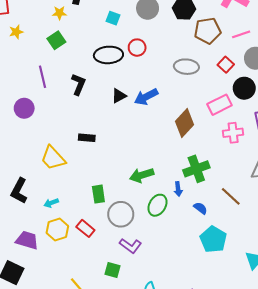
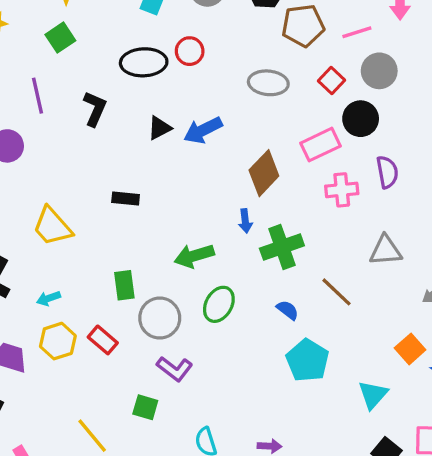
black rectangle: (87, 138) -> (126, 198), moved
blue arrow: (178, 189) -> (245, 221), moved

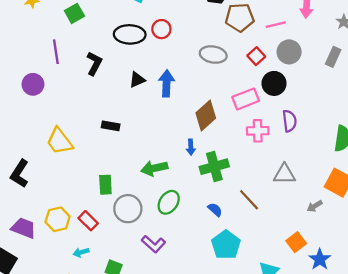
blue arrow: (203, 130) -> (167, 83), turned 115
cyan arrow: (48, 298) -> (81, 252), moved
purple L-shape: (175, 369) -> (154, 244), moved

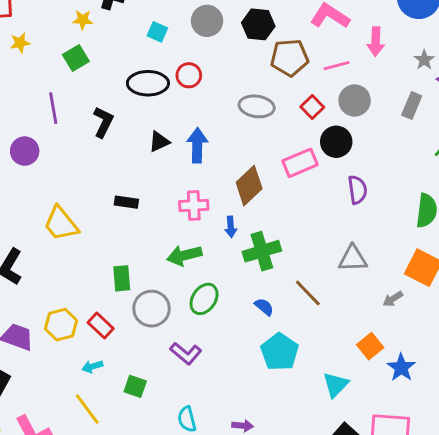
pink cross: (258, 131) -> (194, 205), moved

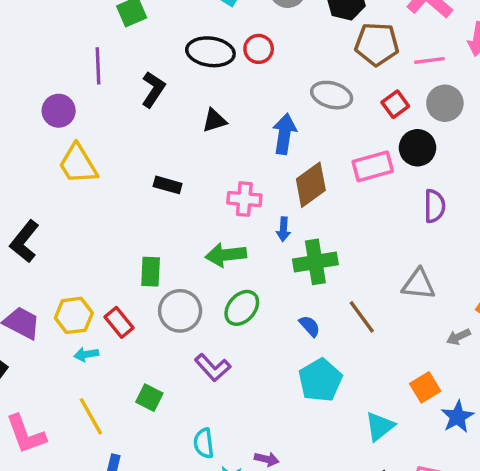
blue arrow: (197, 145) -> (284, 134), moved
yellow trapezoid: (61, 224) -> (78, 164), moved
cyan arrow: (92, 367) -> (86, 354), moved

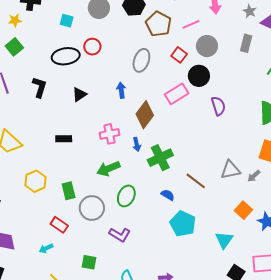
brown pentagon: (377, 44) -> (159, 24), turned -30
gray ellipse: (332, 95) -> (141, 60), turned -70
blue arrow: (284, 134) -> (121, 90), size x0.7
gray triangle: (419, 284) -> (230, 170), moved
yellow hexagon: (74, 315) -> (35, 181), moved

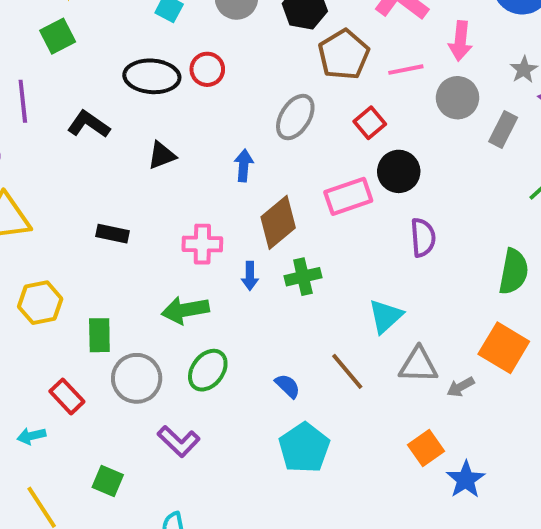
gray circle: (207, 46) -> (458, 98), moved
black L-shape: (40, 87) -> (89, 124), turned -85
green cross: (160, 158) -> (303, 277), moved, size x0.7
cyan triangle: (224, 240) -> (385, 316), moved

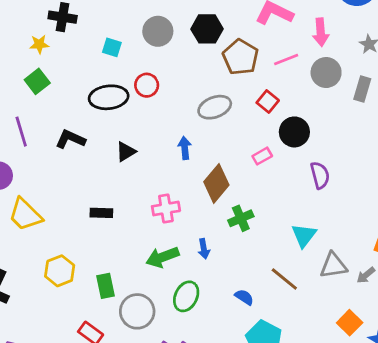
gray ellipse: (295, 117) -> (215, 107), turned 48
pink rectangle: (348, 196) -> (262, 156), size x0.6
blue arrow: (250, 276) -> (204, 249), moved

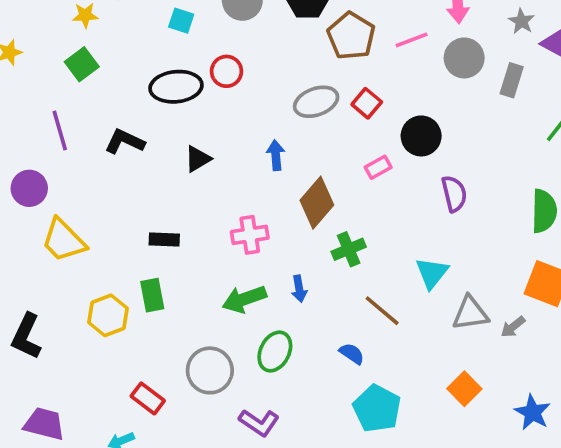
red square: (268, 102) -> (367, 103), moved
brown line: (284, 279) -> (382, 311), moved
green rectangle: (105, 286) -> (152, 295), moved
orange square: (350, 323) -> (464, 389), moved

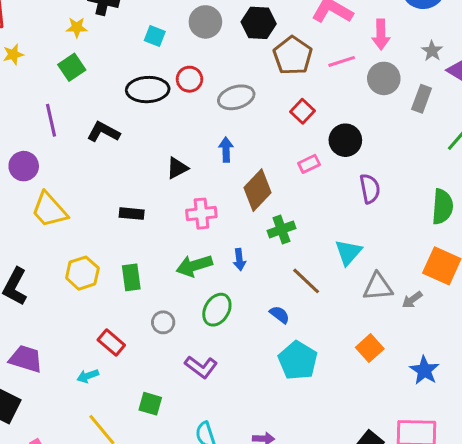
gray ellipse: (316, 102) -> (236, 97), moved
black triangle: (198, 159) -> (177, 168), moved
green rectangle: (152, 295) -> (131, 277), moved
gray circle: (210, 370) -> (163, 322), size x0.6

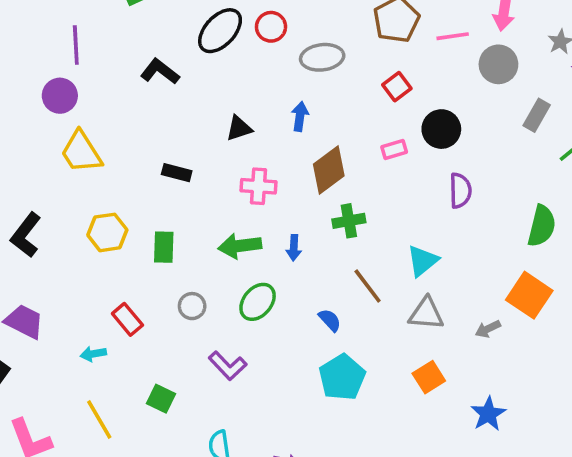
black ellipse: (148, 90) -> (220, 31), turned -54
gray rectangle: (422, 99) -> (537, 115), moved
purple line: (51, 120) -> (76, 45), moved
gray triangle: (378, 287) -> (426, 314), moved

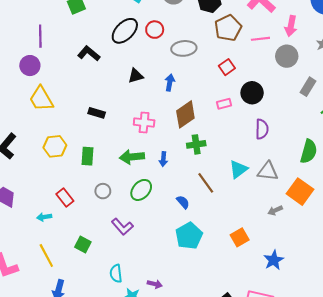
black triangle: (239, 128) -> (136, 76), moved
gray triangle: (426, 314) -> (268, 171), moved

